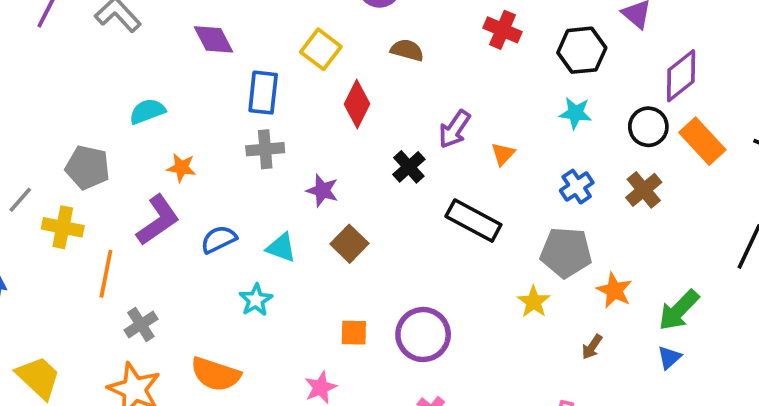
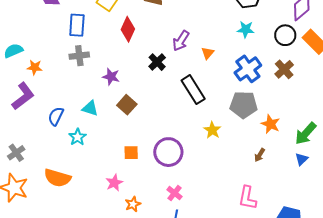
cyan semicircle: (147, 111) -> (13, 51), moved
blue cross: (577, 187) -> (248, 69), size x1.5
black rectangle: (473, 221) -> (193, 90), turned 32
blue semicircle: (219, 239) -> (56, 116), moved, turned -36
yellow star: (534, 302) -> (212, 130), moved

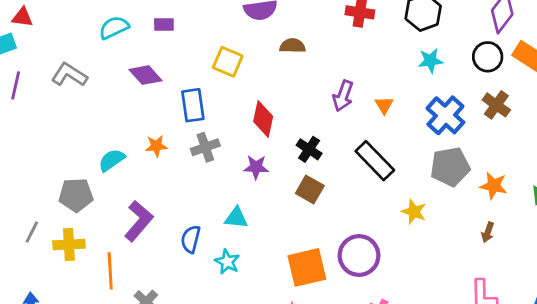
red diamond: (128, 29) -> (263, 119), moved
black cross: (157, 62) -> (309, 149), moved
orange star: (35, 67) -> (156, 146), moved
brown square: (127, 105) -> (310, 189), moved
orange square: (131, 153) -> (307, 267), size x1.8

